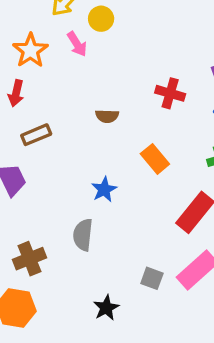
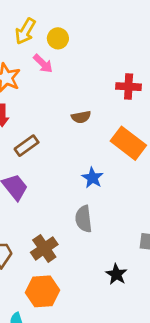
orange rectangle: (155, 159) -> (128, 143), size x1.4

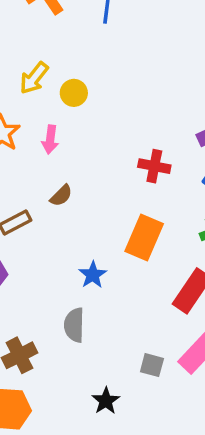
pink arrow: (43, 64) -> (50, 140), moved, turned 45
brown semicircle: (81, 117) -> (61, 196), moved, turned -42
orange rectangle: (128, 143) -> (144, 237), turned 68

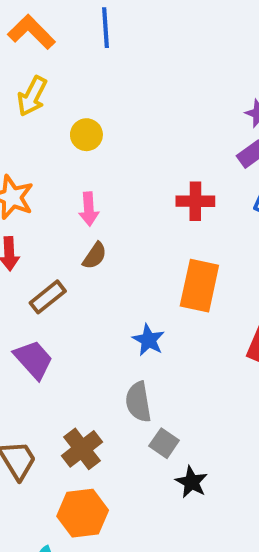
yellow arrow: (34, 78) -> (32, 96), moved
pink arrow: (50, 140) -> (89, 209), moved
gray square: (152, 365) -> (164, 443), moved, turned 30

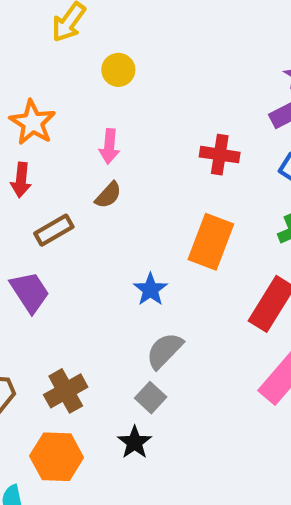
gray semicircle: (138, 402) -> (164, 351), moved, turned 45
black star: (191, 482) -> (135, 442), moved

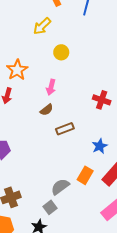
brown rectangle: (54, 230) -> (65, 129), moved
orange rectangle: (211, 242) -> (85, 175), moved, size x0.7
blue star: (150, 290) -> (100, 146), moved

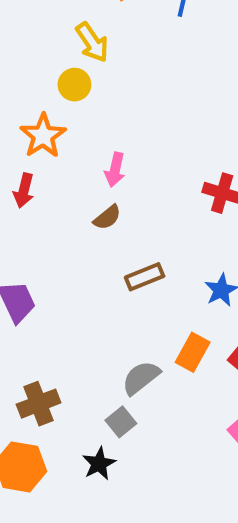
yellow arrow: (42, 26) -> (92, 42), turned -78
yellow circle: (61, 52) -> (74, 85), moved
brown rectangle: (65, 129) -> (145, 277), moved

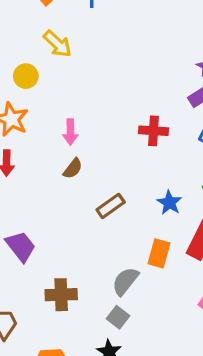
yellow arrow: (92, 42) -> (57, 44), moved
brown cross: (39, 404) -> (61, 295), moved, turned 32

